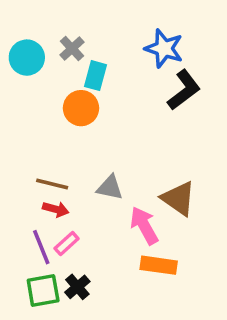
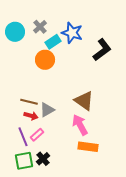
blue star: (164, 48) -> (72, 33), moved
cyan rectangle: (95, 76) -> (53, 42), turned 42
gray triangle: (110, 188) -> (47, 110), moved, turned -42
brown triangle: (179, 198) -> (84, 101), moved

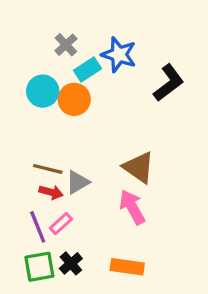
cyan circle: (15, 32) -> (43, 91), moved
orange rectangle: (88, 147) -> (127, 267), moved

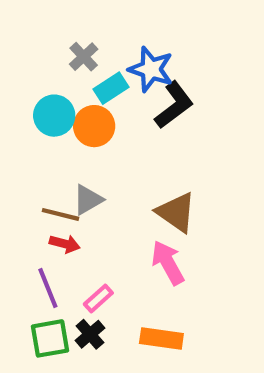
black L-shape: (169, 83) -> (174, 105), moved
gray triangle: (77, 182) -> (88, 200), moved
pink rectangle: (61, 224) -> (98, 298), moved

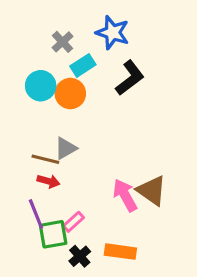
blue star: (151, 69) -> (113, 33), moved
brown triangle: (176, 212) -> (152, 191), moved
black cross: (90, 334) -> (80, 256), moved
green square: (50, 338) -> (53, 234), moved

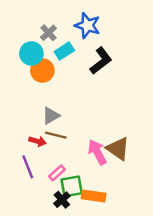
cyan circle: (41, 86) -> (31, 53), moved
orange circle: (70, 94) -> (42, 71), moved
brown line: (45, 159) -> (56, 135), moved
green square: (53, 234) -> (72, 186), moved

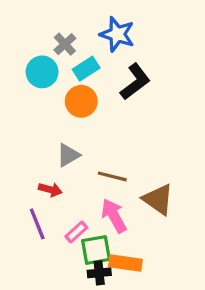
orange circle: (42, 71) -> (81, 101), moved
brown line: (56, 135) -> (112, 176), moved
pink arrow: (97, 152) -> (114, 216), moved
black cross: (62, 200) -> (99, 273), moved, turned 35

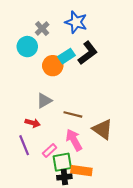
cyan rectangle: (86, 69) -> (66, 56), moved

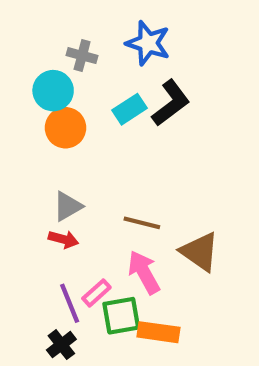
gray cross: (42, 29) -> (82, 56), turned -32
orange circle: (53, 66) -> (65, 128), moved
gray triangle: (44, 101) -> (68, 206), moved
purple line: (24, 145) -> (70, 303), moved
black cross: (64, 177) -> (61, 345), moved, turned -32

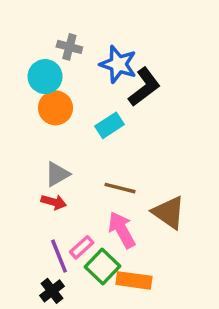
blue star: (148, 43) -> (118, 64), moved
cyan rectangle: (130, 109) -> (110, 125), moved
green square: (121, 316) -> (103, 266), turned -36

